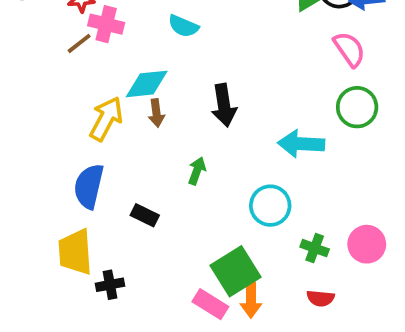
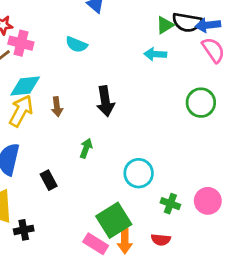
pink semicircle: (349, 49) -> (213, 50), moved
cyan diamond: (147, 84) -> (25, 86), moved
cyan arrow: (301, 144) -> (155, 54), moved, size x0.7
black rectangle: (145, 215) -> (49, 180), turned 36
red semicircle: (320, 298) -> (161, 240), moved

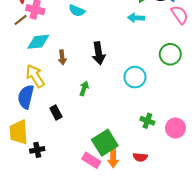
yellow arrow: (21, 111) -> (35, 76), moved, turned -60
cyan circle: (139, 173) -> (135, 77), moved
green cross: (170, 204) -> (147, 121), moved

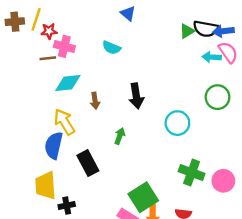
cyan arrow: (136, 18) -> (212, 57), moved
brown line: (21, 20) -> (48, 58), turned 32
black rectangle: (56, 112) -> (88, 163), size x1.5
green cross: (147, 121) -> (192, 173), size x1.5

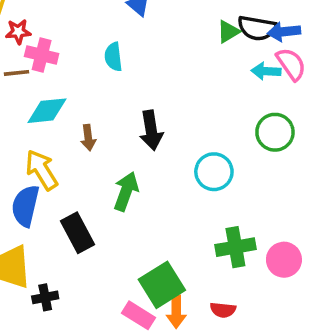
cyan semicircle: (111, 48) -> (113, 57), turned 60
green arrow: (120, 136) -> (126, 191), size x1.5
green cross: (192, 173) -> (235, 247), turned -30

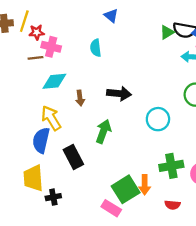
black arrow: (151, 130) -> (119, 94), turned -75
red semicircle: (223, 310) -> (172, 205), moved
orange arrow: (176, 312) -> (145, 185), moved

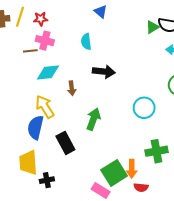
red star: (37, 32) -> (41, 19), moved
black arrow: (119, 94) -> (104, 72), moved
red semicircle: (172, 205) -> (141, 187), moved

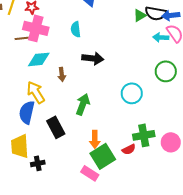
pink cross: (45, 41) -> (36, 28), size x1.4
orange arrow: (132, 169) -> (95, 139), moved
red semicircle: (141, 187) -> (129, 149), moved, turned -32

